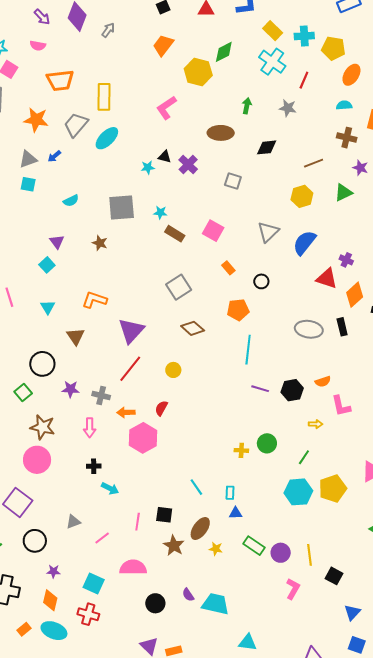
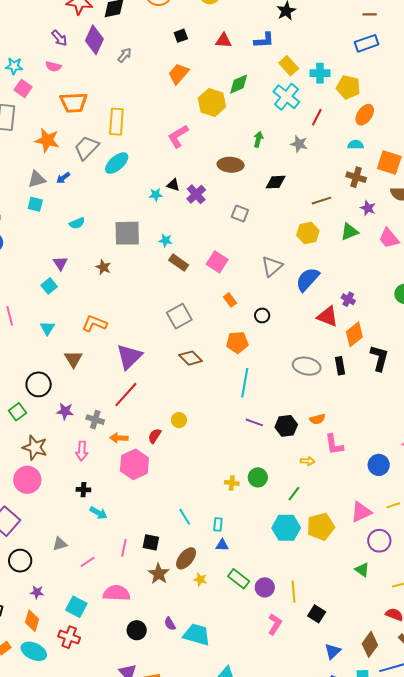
yellow circle: (173, 370) -> (179, 420), moved

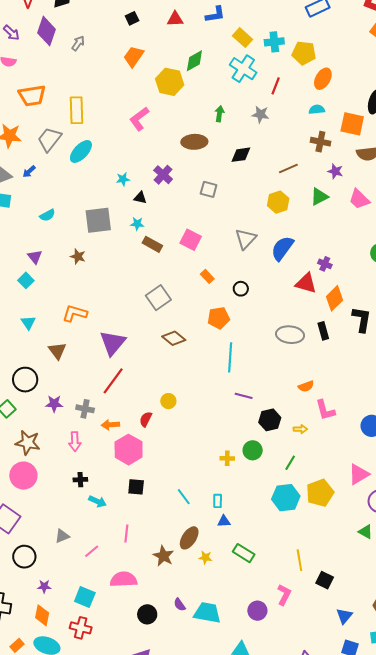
black triangle: (173, 185) -> (140, 198), moved
black hexagon: (286, 426) -> (270, 420), moved
black square: (151, 542) -> (136, 487), moved
purple circle: (265, 587) -> (257, 611), moved

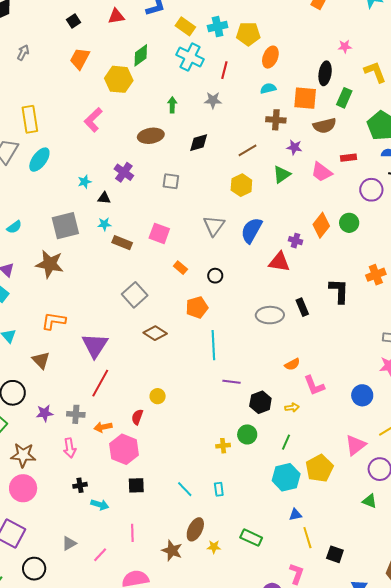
brown star: (78, 256) -> (50, 264), size x1.8
orange diamond: (334, 298) -> (321, 225), moved
blue triangle: (224, 521) -> (295, 515), moved

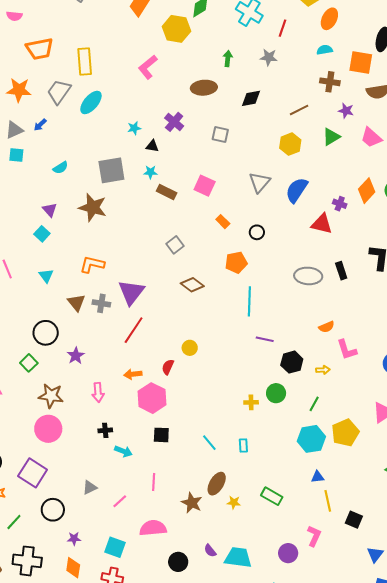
gray square: (135, 295) -> (175, 245), size x0.7
purple star: (45, 413) -> (76, 356), turned -30
gray cross: (76, 414) -> (101, 303), moved

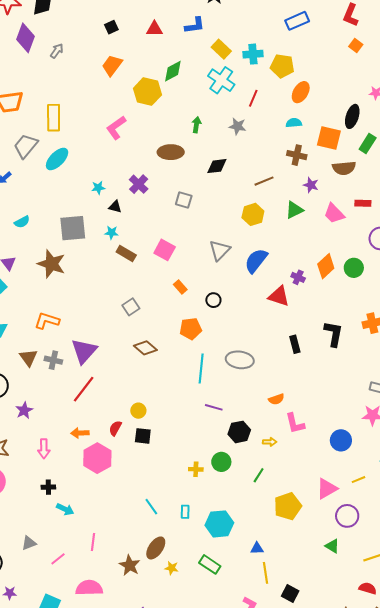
gray ellipse: (308, 276) -> (240, 360), moved
black square: (161, 435) -> (143, 436), moved
cyan hexagon: (311, 439) -> (219, 524), moved

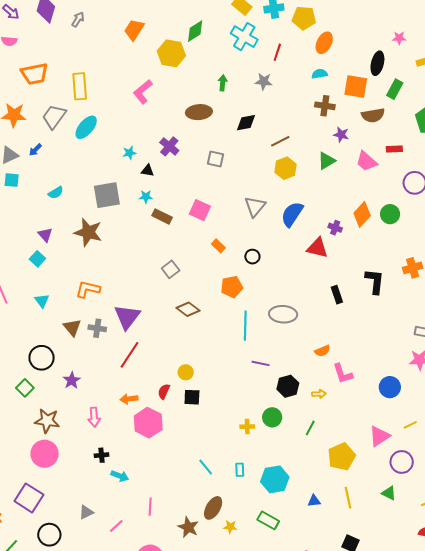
brown line: (264, 181) -> (280, 141), moved
yellow line: (265, 573) -> (348, 498), moved

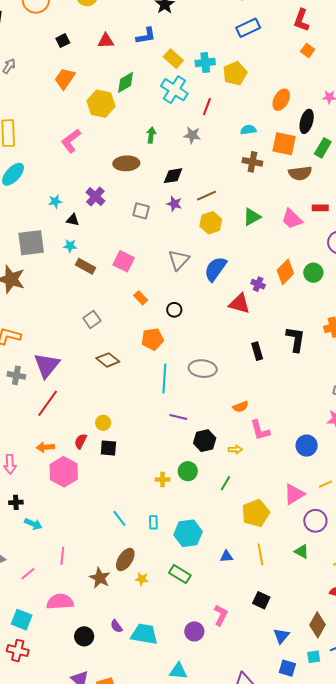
yellow pentagon: (304, 18) -> (235, 73), turned -30
orange ellipse: (324, 43) -> (281, 100), moved
purple star: (341, 135) -> (174, 204), moved

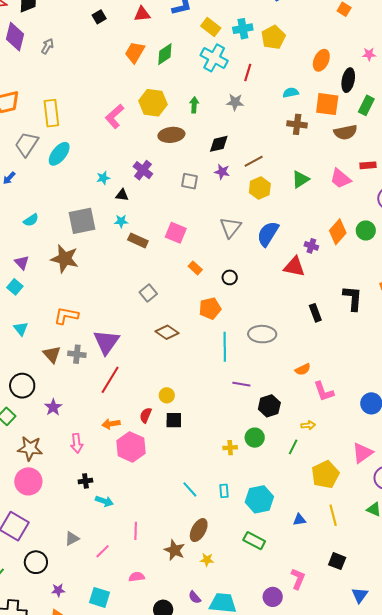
orange trapezoid: (65, 79) -> (135, 52), moved
yellow hexagon: (101, 104) -> (153, 103), moved
yellow arrow: (235, 450) -> (308, 425), moved
yellow star: (142, 579) -> (207, 560), moved
pink semicircle: (60, 602) -> (137, 577), size x0.6

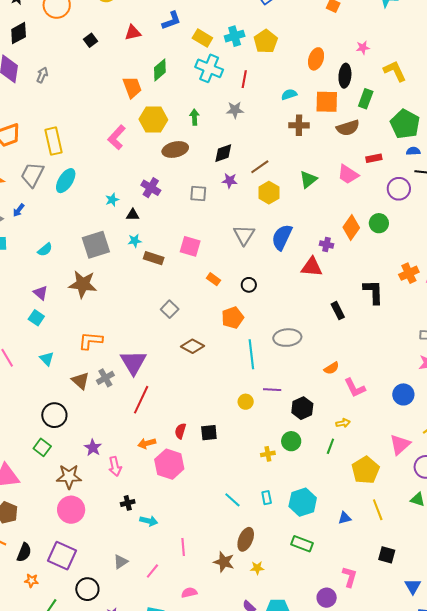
orange trapezoid: (135, 52) -> (132, 87), moved, turned 135
gray cross: (77, 354) -> (105, 378), turned -30
yellow circle: (167, 395) -> (246, 402), moved
purple star: (53, 407) -> (93, 448), moved

